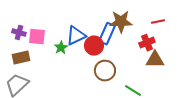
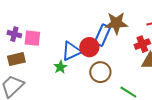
blue triangle: (76, 36) -> (71, 51), moved
green star: (61, 48) -> (60, 67), moved

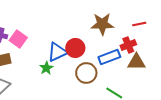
blue rectangle: (102, 35) -> (109, 57), moved, turned 45
pink square: (32, 38) -> (18, 39), turned 30

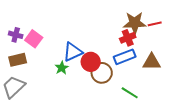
brown star: (102, 24) -> (135, 23), moved
red cross: (128, 45) -> (128, 38), moved
red circle: (75, 48) -> (91, 62), moved

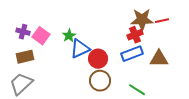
green star: (62, 68) -> (69, 36), moved
brown circle: (102, 73) -> (100, 81), moved

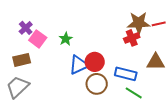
purple cross: (23, 32) -> (26, 28), moved, turned 32
blue triangle: (80, 49) -> (79, 65), moved
blue rectangle: (132, 54) -> (126, 74), moved, turned 35

